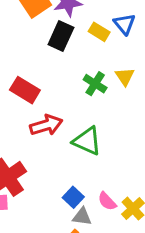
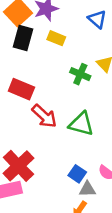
yellow rectangle: (99, 32) -> (56, 38), moved
black rectangle: (61, 36) -> (23, 38), moved
red arrow: (46, 125) -> (44, 116), turned 68

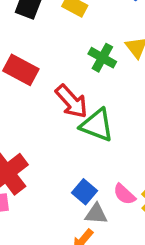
red arrow: (44, 116) -> (72, 101), moved

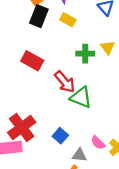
green cross: (102, 58) -> (85, 54), turned -30
blue square: (85, 192) -> (60, 136), moved

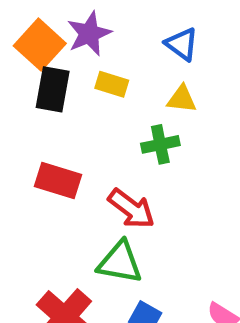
yellow triangle: (108, 47) -> (182, 99), moved, turned -35
green triangle: (81, 97) -> (120, 262), moved

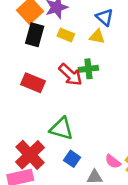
yellow triangle: (182, 99) -> (97, 36), moved
red arrow: (131, 209) -> (70, 75), moved

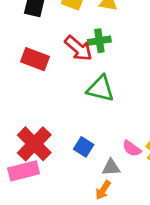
green triangle: (61, 129) -> (101, 89), moved

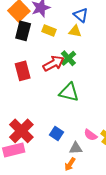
green cross: (99, 41) -> (68, 58), turned -35
red arrow: (78, 48) -> (53, 63), turned -70
red rectangle: (35, 59) -> (23, 71), turned 54

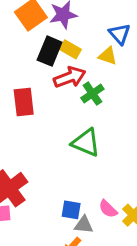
black rectangle: (23, 31) -> (50, 51), moved
red arrow: (53, 63) -> (70, 77), moved
blue square: (56, 133) -> (71, 210), moved, turned -32

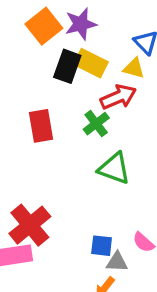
yellow rectangle: (70, 49) -> (91, 63), size x1.4
red arrow: (70, 77) -> (118, 97), moved
green cross: (92, 94) -> (96, 124), moved

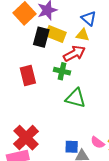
green cross: (96, 124) -> (62, 71), turned -35

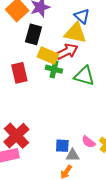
yellow rectangle: (56, 34) -> (48, 55), moved
yellow triangle: (83, 35) -> (75, 33), size x1.6
green triangle: (76, 98) -> (84, 76), moved

